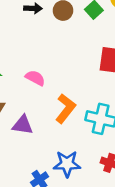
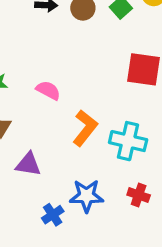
purple triangle: (23, 125) -> (28, 164), moved

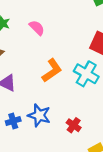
pink semicircle: (48, 90) -> (37, 28), moved
cyan cross: (128, 141) -> (86, 74), moved

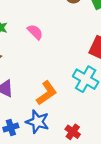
orange L-shape: (52, 70) -> (47, 93), moved

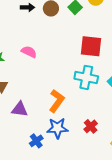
red cross: (73, 132) -> (91, 126), turned 32

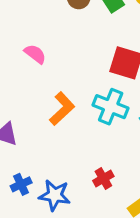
orange L-shape: (57, 101) -> (62, 109), moved
blue star: (57, 128) -> (55, 195), moved

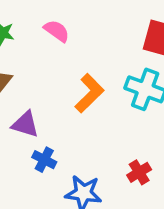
blue cross: (21, 184) -> (44, 160), moved, turned -36

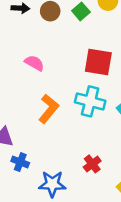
pink semicircle: (57, 31) -> (34, 63), moved

